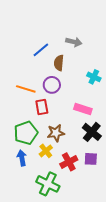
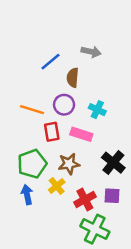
cyan cross: (94, 77) -> (97, 110), moved
pink rectangle: (83, 109) -> (81, 134), moved
green cross: (48, 184) -> (95, 229), moved

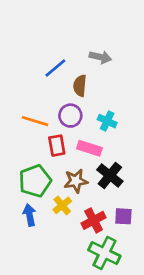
black cross: (113, 163) -> (110, 175), moved

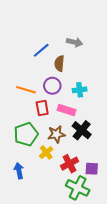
cyan cross: (107, 121) -> (80, 90), turned -32
blue arrow: (30, 215) -> (19, 171), moved
purple square: (123, 216) -> (92, 169), moved

